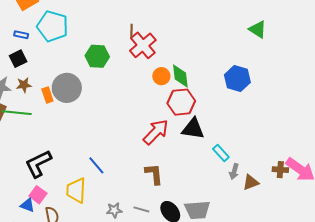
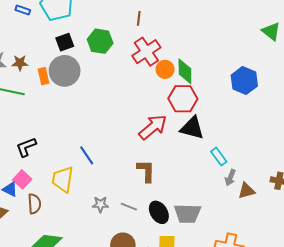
red cross: (143, 45) -> (146, 52), moved
black square: (18, 59) -> (65, 42), moved
black L-shape: (38, 164) -> (26, 147), size x0.7

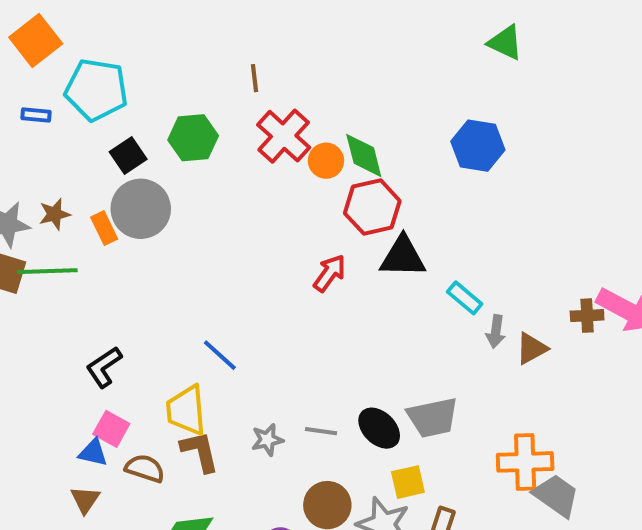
red arrow: (153, 127) -> (330, 273), size x0.7
brown L-shape: (146, 171) -> (200, 452), moved
brown semicircle: (34, 204) -> (145, 468), turned -54

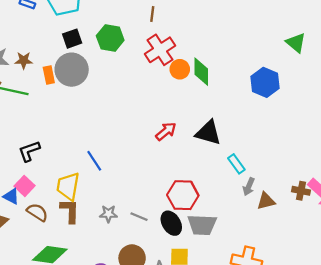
green triangle: (505, 43) -> (296, 43), moved
red hexagon: (372, 207) -> (183, 195), moved

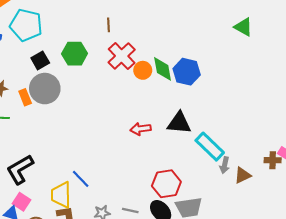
blue hexagon: (265, 82) -> (187, 72), moved
red arrow: (166, 131) -> (141, 129), turned -138
black L-shape: (29, 151) -> (20, 169), size x1.4
blue line: (94, 161) -> (81, 179), moved
cyan rectangle: (236, 164) -> (210, 147), size x1.6

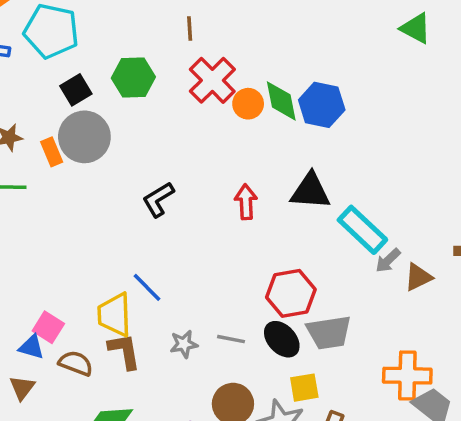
red arrow: (141, 129) -> (246, 202), turned 96
gray arrow: (225, 165) -> (388, 261), turned 35
black L-shape: (20, 169) -> (158, 199), moved, size x0.7

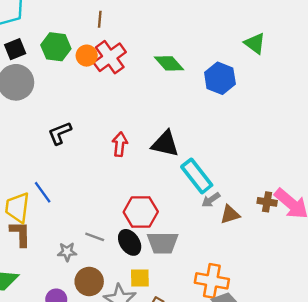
green diamond: (281, 101) -> (169, 63), moved, turned -40
orange circle: (248, 104) -> (87, 56), moved
blue hexagon: (322, 105) -> (220, 78), moved
gray star: (184, 344) -> (67, 252), moved

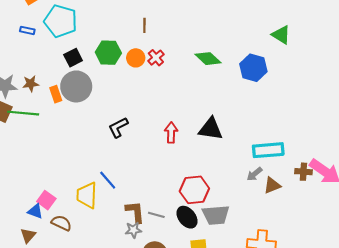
red cross: (110, 57) -> (156, 58), size x0.6
cyan rectangle: (197, 176) -> (268, 150), moved, turned -52
brown L-shape: (20, 234) -> (135, 212), moved

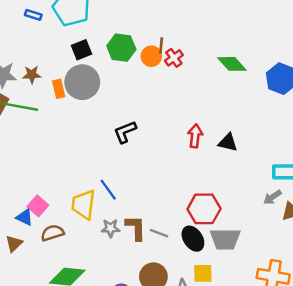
brown line: (144, 25) -> (161, 45), moved
black triangle: (211, 129) -> (228, 142), size x0.7
red arrow: (171, 133) -> (195, 136), moved
brown semicircle: (61, 223) -> (52, 233), turned -48
gray star: (133, 230) -> (110, 228), moved

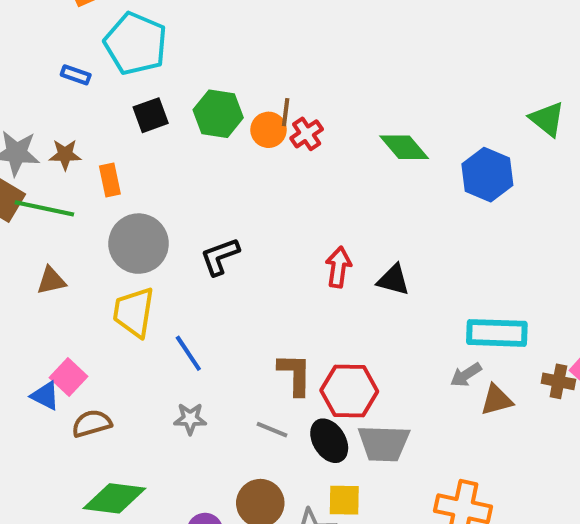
blue rectangle: (33, 15) -> (76, 75), moved
gray circle: (82, 82) -> (139, 244), moved
yellow trapezoid: (84, 204) -> (134, 312), moved
brown L-shape: (136, 228) -> (295, 374), moved
brown triangle: (14, 244) -> (51, 281), moved, turned 30

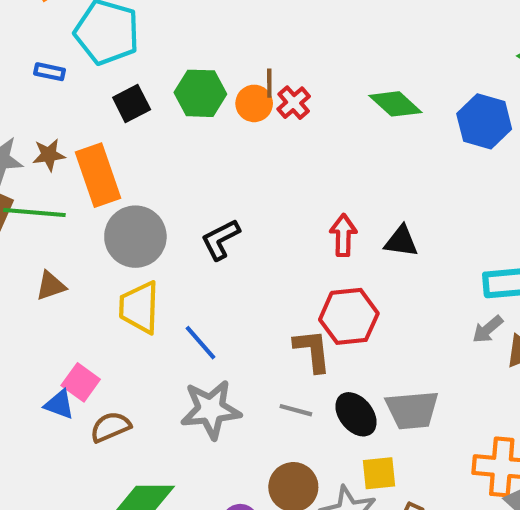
orange rectangle: (110, 180) -> (98, 175), size x1.8
red hexagon: (349, 391) -> (349, 316), moved
gray star: (190, 419) -> (211, 409), size x1.8

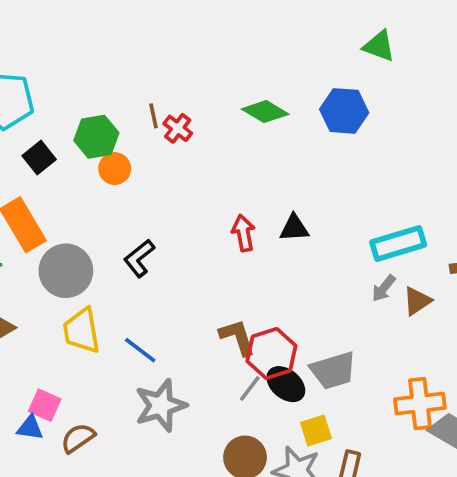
orange circle: (254, 103) -> (115, 169), moved
red hexagon: (349, 316) -> (271, 353), moved
gray line: (296, 410) -> (250, 388), moved, turned -56

